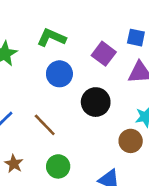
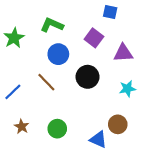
blue square: (136, 38) -> (110, 12), moved
brown line: (45, 125) -> (46, 82), moved
brown circle: (131, 141) -> (118, 124), moved

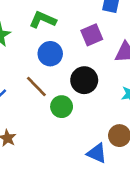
purple square: (94, 38) -> (92, 35), turned 30
green circle: (57, 129) -> (62, 107), moved

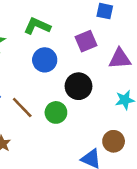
brown line: (36, 86) -> (22, 107), moved

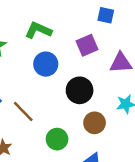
green circle: (56, 112) -> (57, 139), moved
brown circle: (114, 141) -> (95, 123), moved

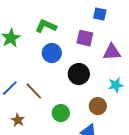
purple square: (87, 45) -> (85, 38), turned 36
brown circle: (95, 123) -> (98, 106), moved

